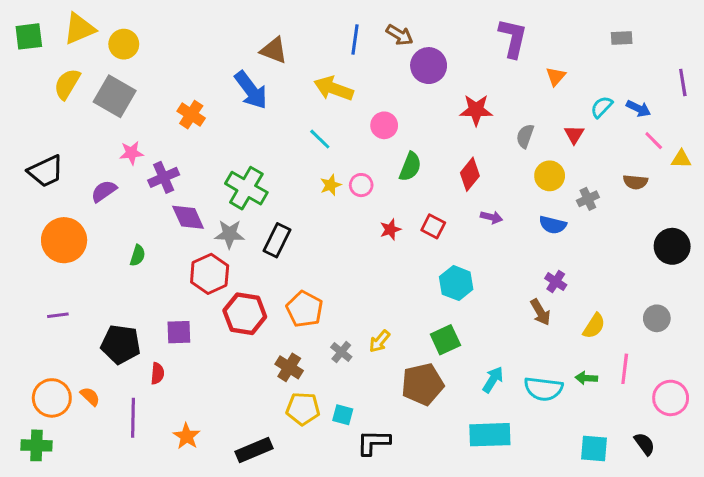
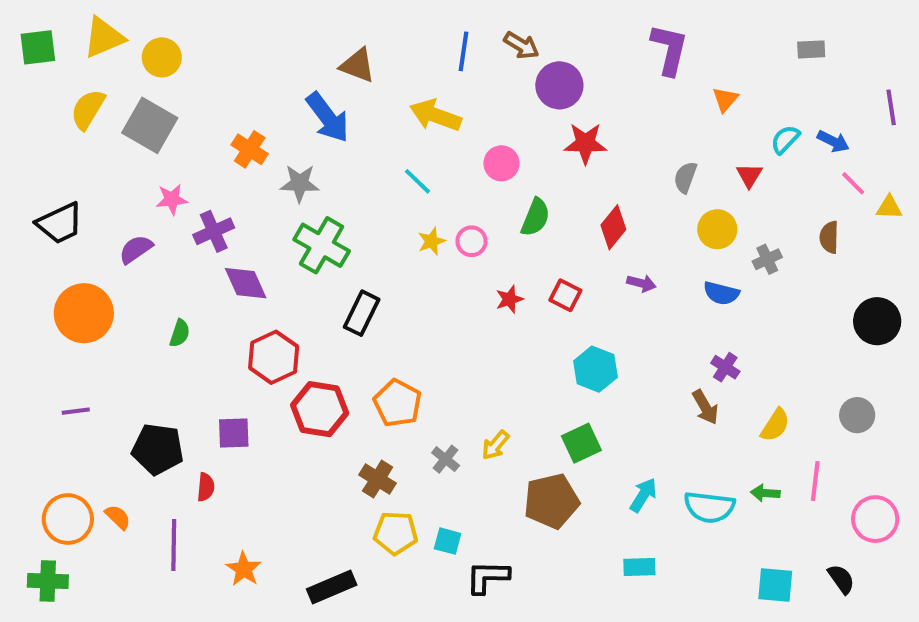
red star: (476, 110) -> (585, 143), moved
brown semicircle: (635, 182) -> (829, 237), turned 85
gray star: (229, 234) -> (300, 183), moved
cyan rectangle: (490, 435) -> (639, 567), size x0.6

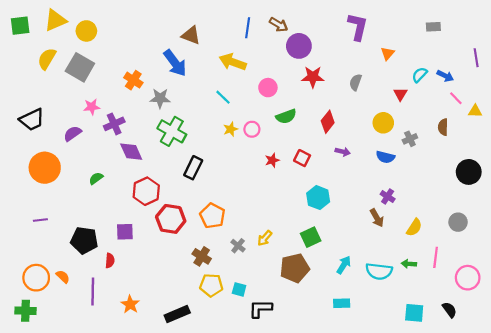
gray semicircle: (685, 177) -> (356, 82), moved
green semicircle: (535, 217) -> (286, 116), turned 48
green semicircle: (180, 333) -> (96, 178), turned -144

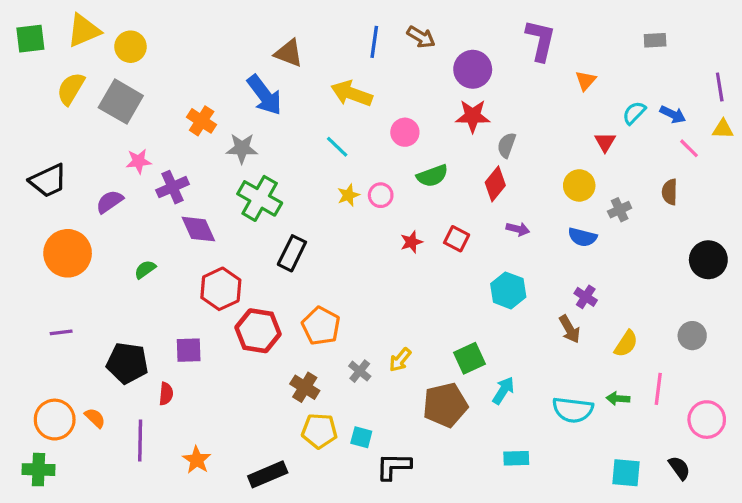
purple circle: (299, 46) -> (473, 69), moved
gray semicircle: (356, 82) -> (507, 145), moved
yellow triangle: (475, 111) -> (723, 129), moved
cyan hexagon: (318, 198) -> (508, 290), moved
cyan arrow: (344, 265) -> (503, 390), moved

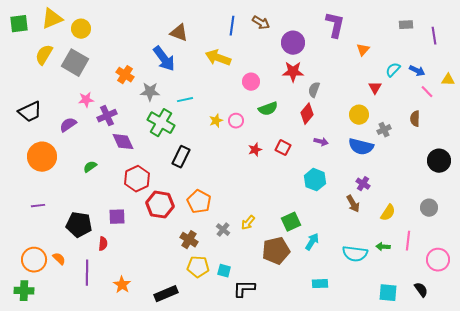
purple line: (720, 87) -> (434, 36), moved
cyan line: (337, 147) -> (185, 100), moved, turned -56
blue semicircle: (582, 237) -> (361, 147), size x1.4

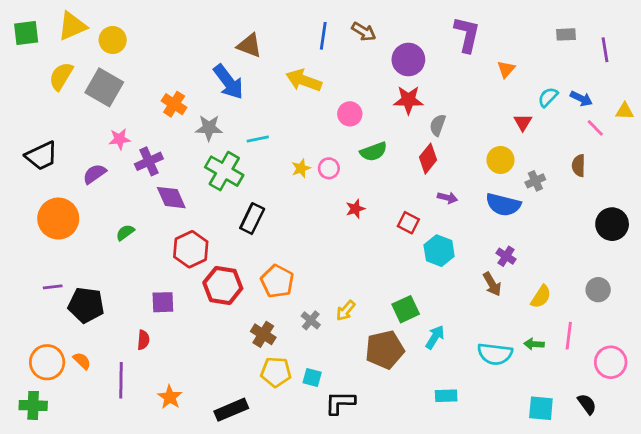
red square: (283, 148) -> (408, 223), moved
black pentagon: (79, 225) -> (86, 305), moved

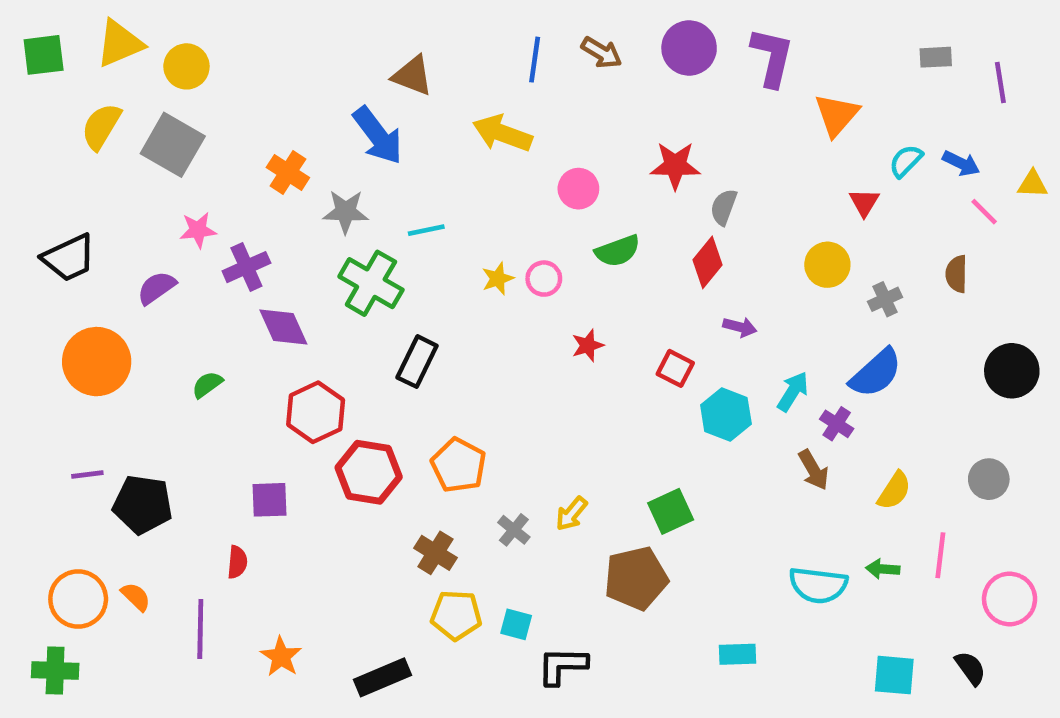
purple circle: (408, 60) -> (689, 48), moved
orange triangle: (506, 69) -> (837, 115), size x1.5
blue semicircle: (503, 205) -> (876, 373), moved, turned -56
cyan arrow: (435, 337) -> (793, 392), moved

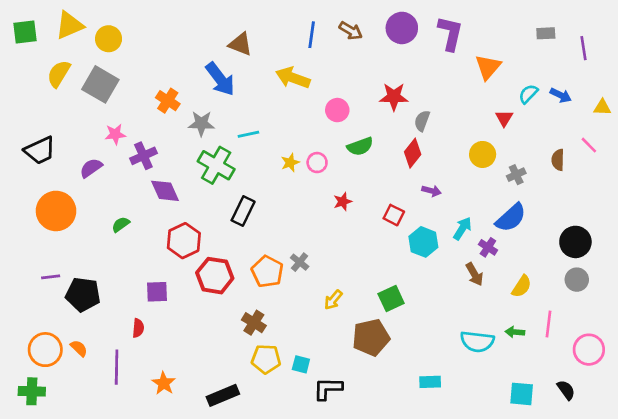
pink line: (984, 212) -> (589, 145), moved
black circle: (1012, 371) -> (575, 242), moved
gray cross: (514, 530) -> (300, 262), moved

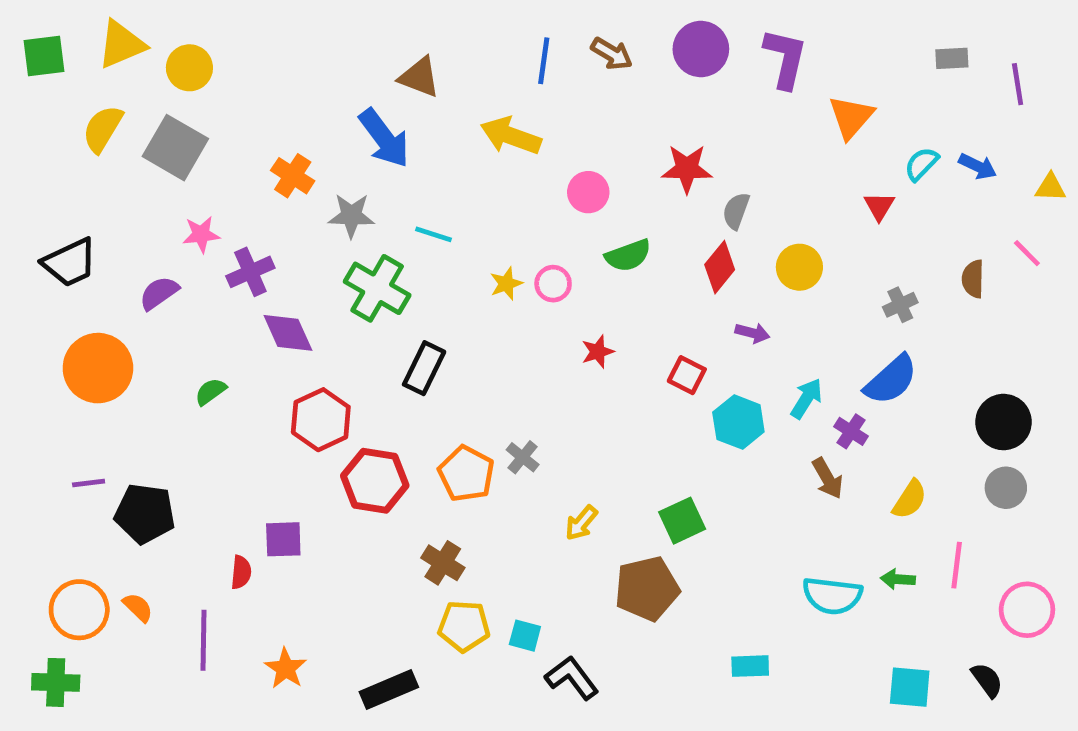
cyan line: (248, 134) -> (433, 234), turned 30
yellow circle: (483, 154) -> (799, 267), moved
purple square: (157, 292) -> (283, 539), moved
black L-shape: (328, 389) -> (572, 678), turned 52

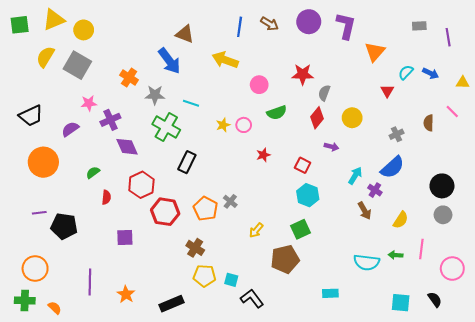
cyan hexagon: (738, 422) -> (308, 195), moved
red semicircle: (241, 572) -> (106, 197), moved
orange semicircle: (138, 607) -> (55, 308), moved

